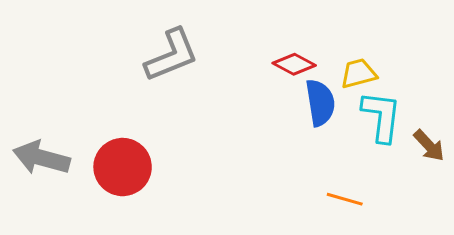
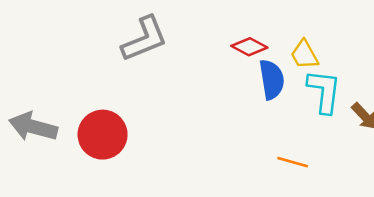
yellow trapezoid: (359, 74) -> (304, 55), turned -104

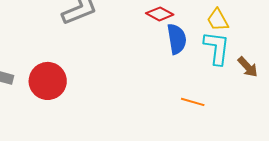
yellow trapezoid: (304, 55) -> (218, 20), moved

